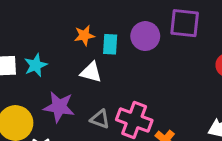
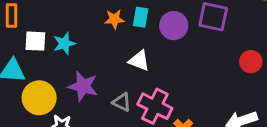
cyan rectangle: (110, 44) -> (141, 17), moved
white triangle: (91, 72) -> (139, 61), moved

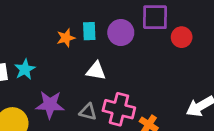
red circle: (251, 62) -> (182, 37), moved

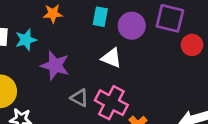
orange star: (66, 38) -> (53, 14), moved
white triangle: (96, 71) -> (111, 58), moved
purple star: (50, 105) -> (55, 65), moved

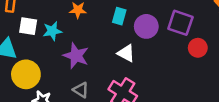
gray triangle: (80, 98) -> (81, 90), moved

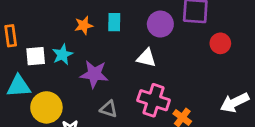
cyan rectangle: (119, 16) -> (114, 22), moved
red circle: (198, 48) -> (220, 43), moved

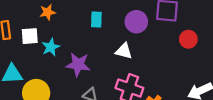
orange star: (84, 25) -> (48, 12), moved
white square: (36, 56) -> (30, 36), moved

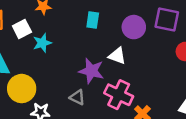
white square: (30, 36) -> (22, 29), turned -30
purple star: (78, 65) -> (91, 71), moved

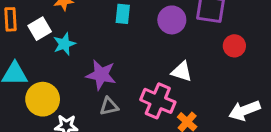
white triangle: (117, 56) -> (182, 72), moved
purple star: (91, 71) -> (101, 75), moved
gray triangle: (77, 97) -> (109, 106), turned -35

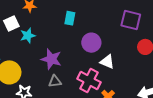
purple circle: (172, 20) -> (91, 43), moved

